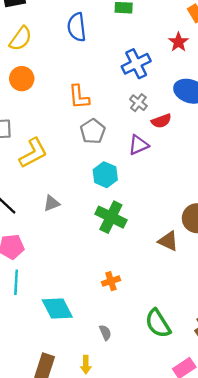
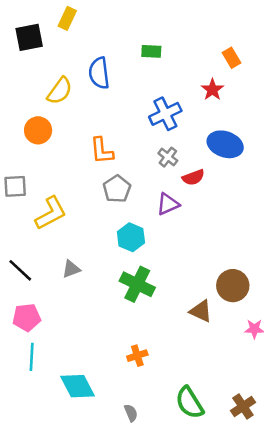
yellow semicircle: (21, 39) -> (60, 91), moved

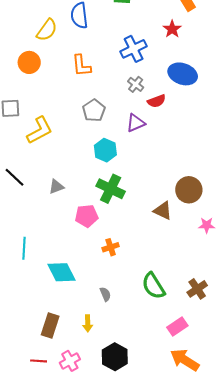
orange L-shape: (102, 151) -> (81, 66), moved
gray triangle: (71, 269) -> (56, 187), moved
pink pentagon: (27, 317) -> (87, 216), moved

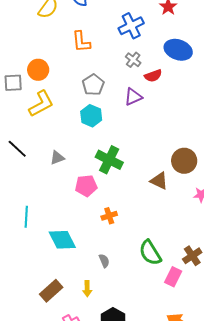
orange circle: (29, 62) -> (38, 70), moved
cyan hexagon: (105, 150) -> (91, 116), moved
brown rectangle: (50, 325) -> (51, 291), turned 30
pink rectangle: (177, 327) -> (173, 277), moved, turned -30

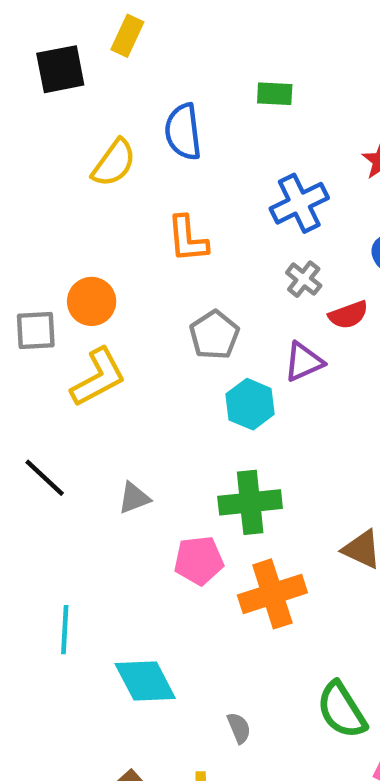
cyan hexagon: (91, 116) -> (250, 404), moved
green cross: (109, 160) -> (250, 502), turned -32
orange cross: (109, 216) -> (272, 594), moved, size x1.8

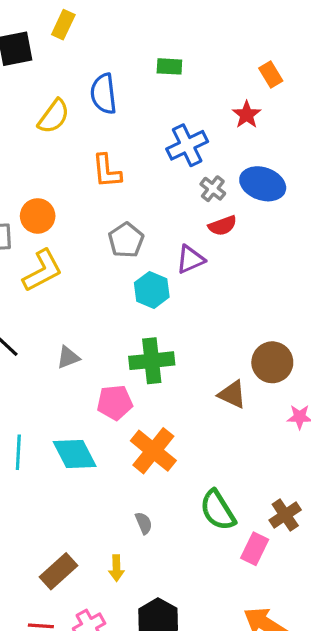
gray cross: (304, 279) -> (213, 189), moved
orange cross: (272, 594) -> (153, 451), moved, turned -33
cyan diamond: (145, 681) -> (75, 454), moved

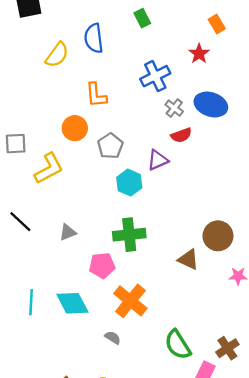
green rectangle: (169, 66) -> (142, 18), turned 60
orange circle: (38, 216) -> (75, 128), moved
gray semicircle: (144, 523) -> (113, 338), moved, turned -35

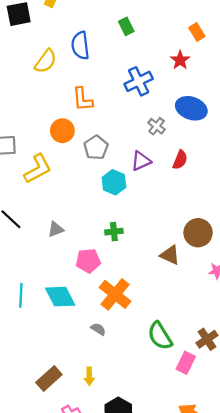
gray cross: (174, 108) -> (157, 126), moved
red semicircle: (181, 135) -> (180, 160), moved, turned -48
green cross: (129, 235) -> (114, 232), size x0.6

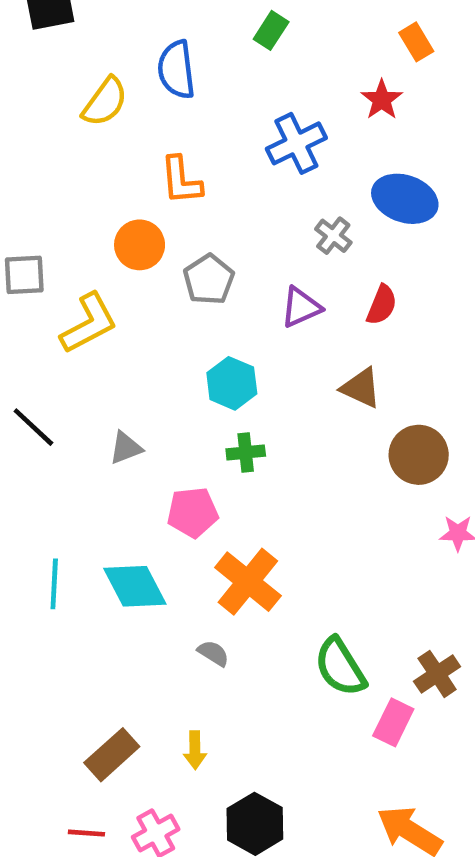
green rectangle: (126, 26) -> (271, 30), turned 60
cyan hexagon: (114, 182) -> (232, 383), moved
brown triangle: (170, 255) -> (361, 388), moved

